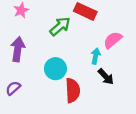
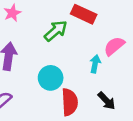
black arrow: (106, 77) -> (107, 101), moved

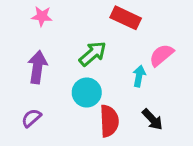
pink star: (12, 13) -> (42, 16), turned 30
green arrow: (56, 31) -> (93, 54), moved

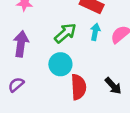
cyan arrow: (139, 76) -> (95, 32), moved

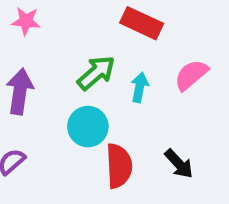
cyan arrow: (95, 32) -> (140, 87), moved

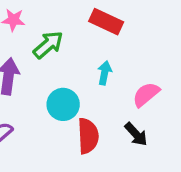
green arrow: (96, 73) -> (48, 45), moved
pink semicircle: (191, 75) -> (146, 94), moved

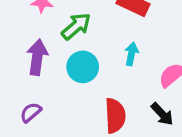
cyan circle: (63, 104) -> (83, 67), moved

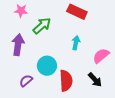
cyan circle: (83, 67) -> (47, 66), moved
purple semicircle: (31, 112) -> (26, 81), moved

